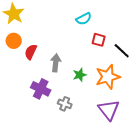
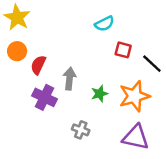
purple cross: (41, 89) -> (45, 97), moved
purple triangle: (109, 110) -> (136, 137), turned -40

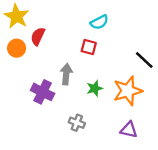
red square: (123, 50) -> (89, 47), moved
red semicircle: (38, 65) -> (38, 36), moved
purple triangle: (136, 137) -> (129, 130), size x0.7

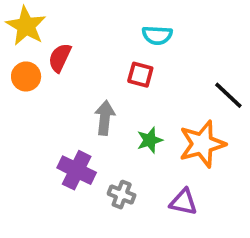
cyan semicircle: (99, 22) -> (157, 35), turned 30
purple cross: (43, 92) -> (77, 170), moved
purple triangle: (129, 130) -> (183, 202), moved

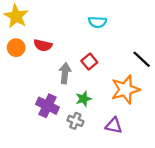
red semicircle: (60, 58) -> (43, 45), moved, turned -102
red square: (140, 75) -> (89, 62), moved, turned 35
green star: (150, 140) -> (84, 99), moved

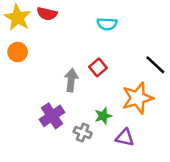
red semicircle: (43, 45) -> (47, 14), moved
green star: (84, 99) -> (103, 116), moved
purple cross: (47, 106) -> (52, 116), turned 30

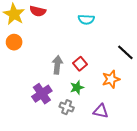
red square: (98, 67) -> (80, 64), moved
orange star: (138, 98) -> (111, 79), size x0.7
green star: (103, 116) -> (77, 87), moved

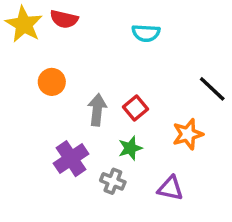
orange circle: (14, 42) -> (52, 82), moved

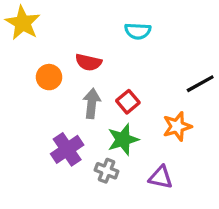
red semicircle: (64, 19) -> (88, 62), moved
black line: (212, 89) -> (200, 84), turned -72
green star: (130, 148) -> (123, 140), size x1.4

